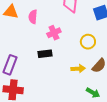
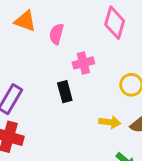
black rectangle: (45, 54) -> (65, 92), turned 72

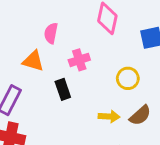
orange triangle: (25, 21) -> (33, 61), moved

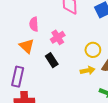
orange triangle: (33, 61) -> (27, 46), turned 42
yellow circle: (128, 78) -> (93, 50), moved

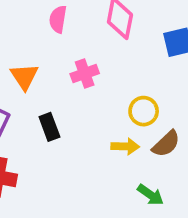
pink semicircle: (34, 24) -> (58, 19), moved
black rectangle: (52, 60) -> (49, 127), moved

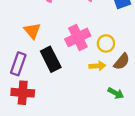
pink cross: (85, 74) -> (78, 37), moved, size x1.5
black rectangle: (49, 127) -> (51, 59), size x1.5

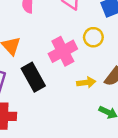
yellow circle: (106, 43) -> (93, 37), moved

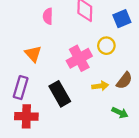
black rectangle: (33, 77) -> (60, 94), moved

